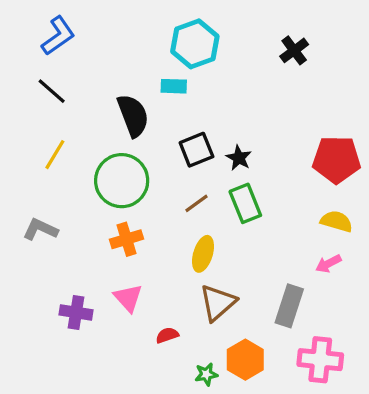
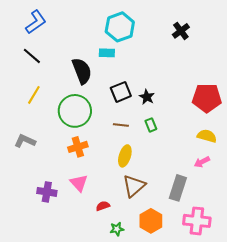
brown line: (196, 203) -> (121, 125), turned 42
green rectangle: (245, 203) -> (151, 125), size x0.6
green star: (206, 374) -> (117, 229), moved

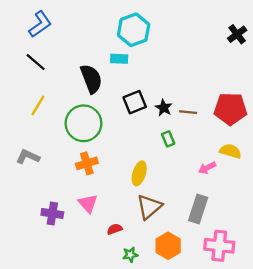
black cross: (181, 31) -> (237, 34), moved
brown line: (121, 125) -> (188, 112), moved
pink arrow: (202, 162) -> (207, 168), moved

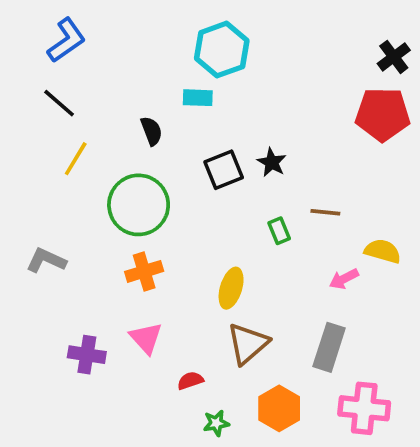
black semicircle: (91, 79) -> (152, 131), size x0.6
yellow line: (38, 105) -> (76, 159), moved
black star: (164, 108) -> (272, 162), moved
red pentagon: (230, 109) -> (383, 114), moved
brown line: (188, 112) -> (325, 212), moved

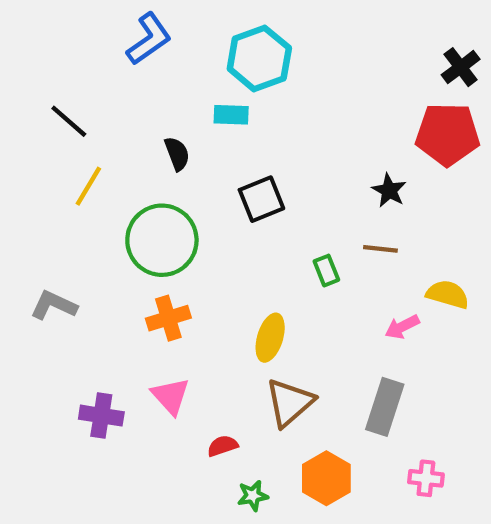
blue L-shape: (66, 40) -> (149, 39), moved
black star: (272, 162) -> (389, 190), moved
pink cross: (364, 408) -> (426, 478), size x0.6

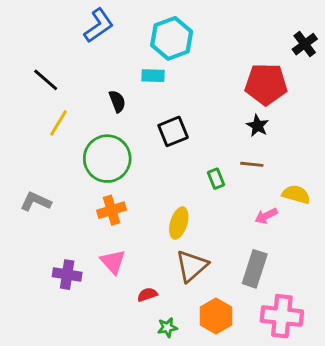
red pentagon: (448, 134) -> (266, 84), moved
pink cross: (426, 478) -> (282, 316), size x1.8

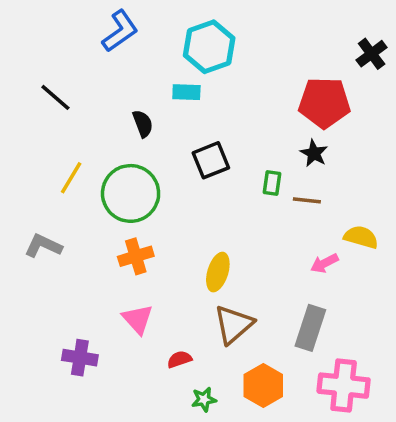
yellow line: (59, 123) -> (71, 178), moved
green rectangle: (216, 179) -> (272, 183), moved, turned 30
purple cross: (67, 275) -> (80, 358), moved

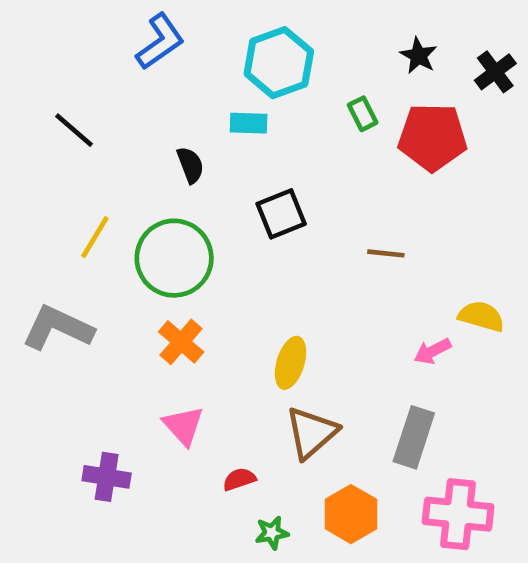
black star: (314, 153) -> (418, 56), moved
green rectangle: (272, 183) -> (363, 114), moved, turned -35
brown line: (307, 200) -> (386, 253), moved
gray L-shape: (43, 246) -> (58, 328), size x1.4
orange cross: (136, 256) -> (181, 342), turned -32

